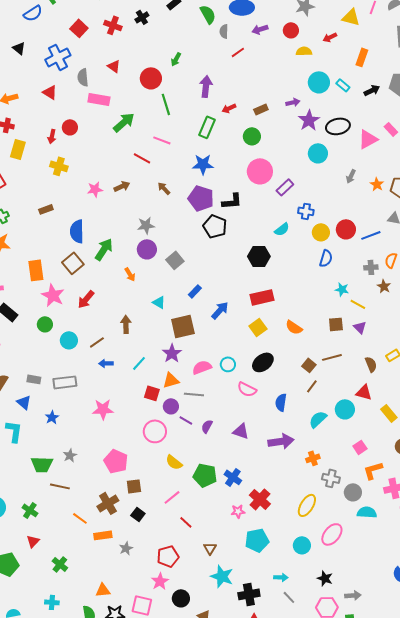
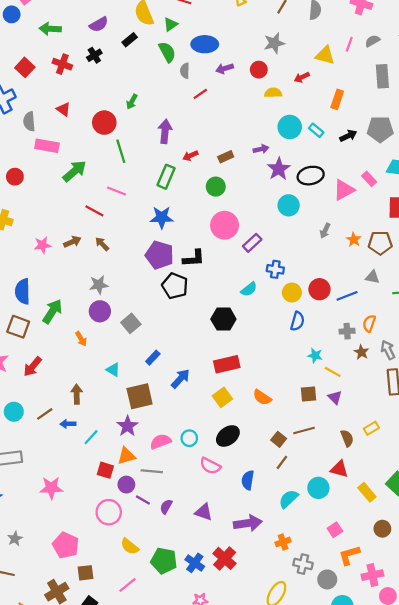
brown arrow: (164, 188) -> (102, 244), moved
brown square: (73, 263) -> (18, 327), turned -30
blue arrow: (106, 363) -> (68, 424), moved
red cross: (260, 499) -> (225, 558), moved

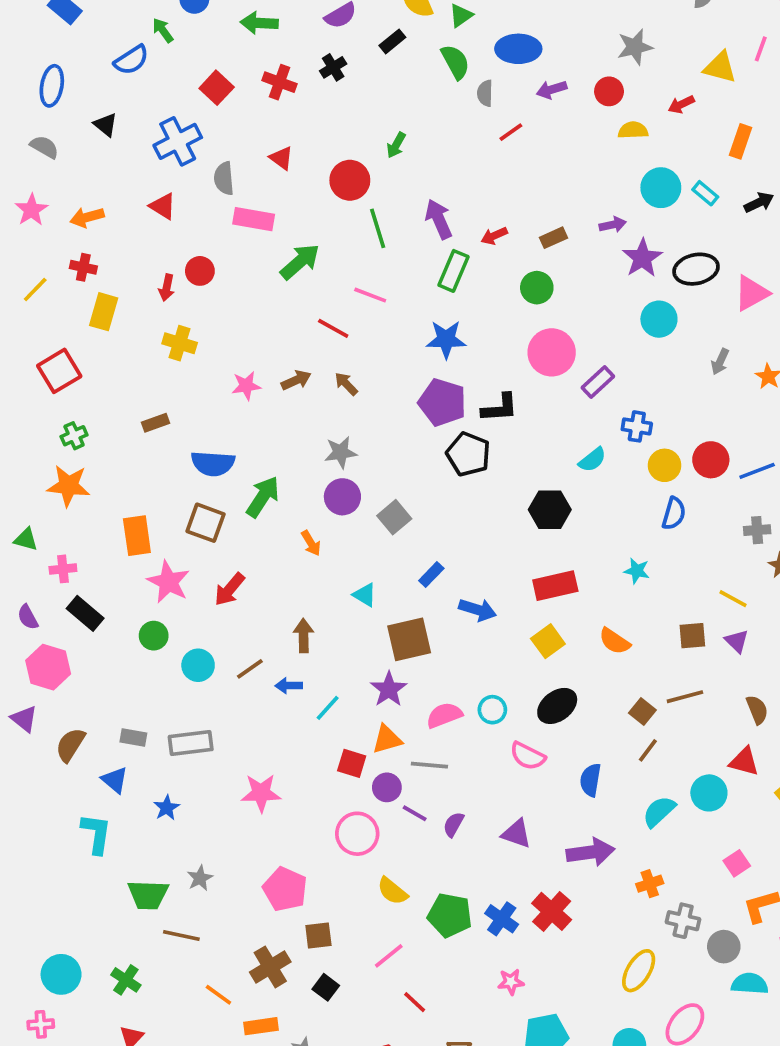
purple arrow: (165, 131) -> (439, 219), moved, turned -30
blue semicircle: (23, 291) -> (213, 463), turned -85
cyan star: (315, 355) -> (637, 571), moved
blue arrow: (180, 379) -> (478, 610), turned 65

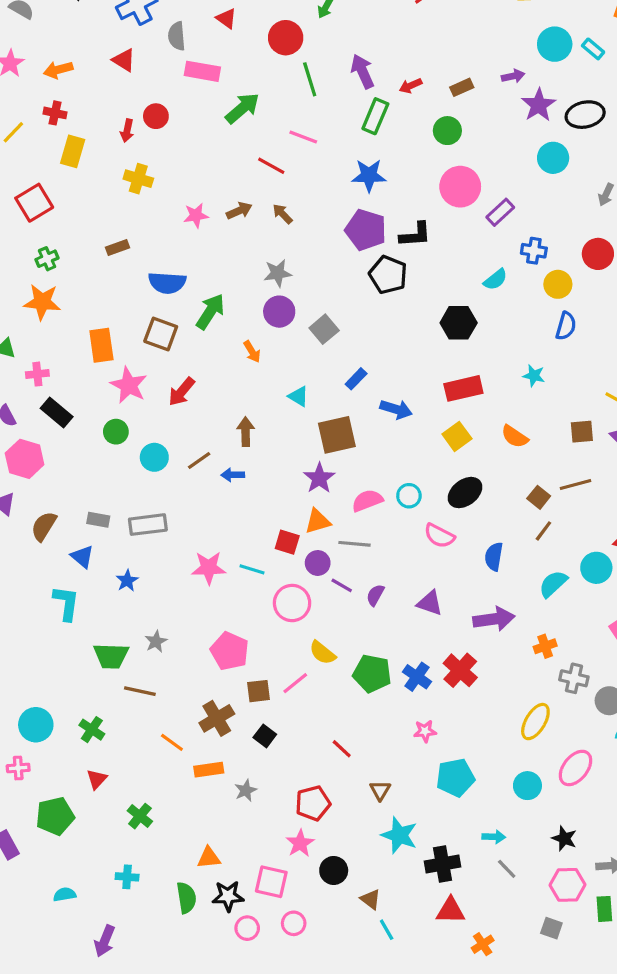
red circle: (711, 460) -> (598, 254), moved
cyan line: (328, 708) -> (252, 569), moved, turned 65
pink line: (389, 956) -> (295, 683), moved

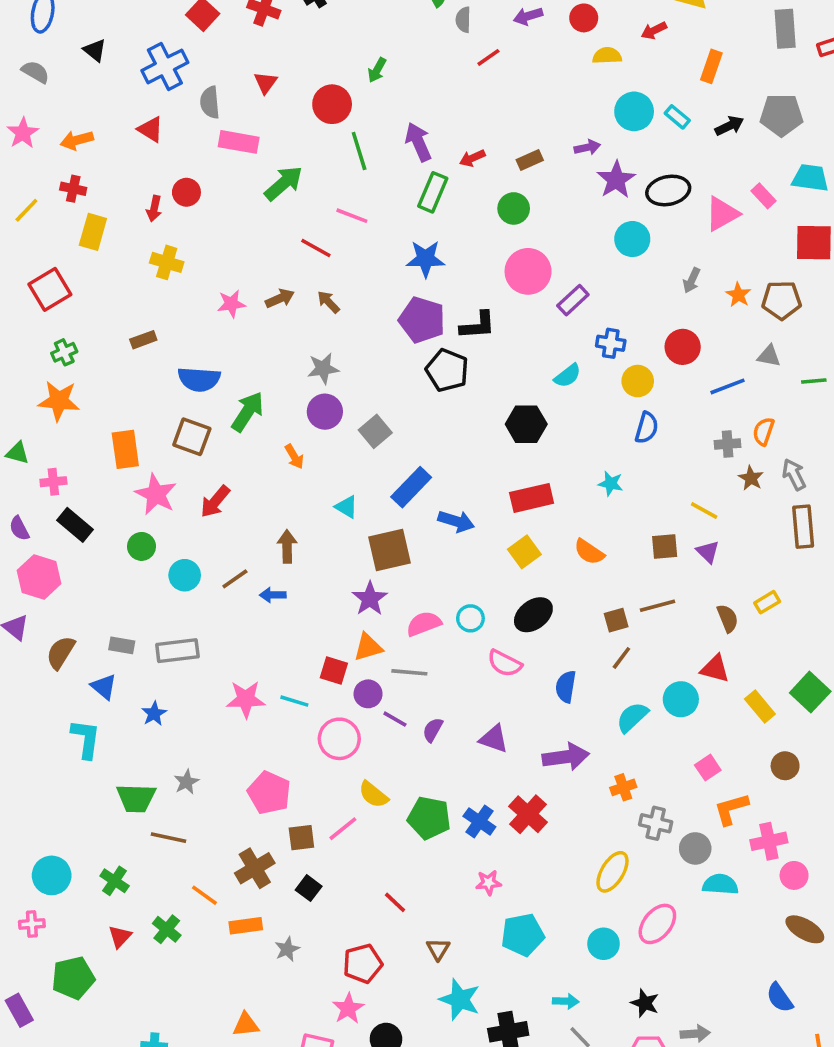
red triangle: (226, 18) -> (266, 83), turned 30
blue rectangle: (356, 379) -> (411, 487), size x1.6
brown square: (539, 497) -> (616, 620), turned 35
green cross: (140, 816) -> (167, 929), moved

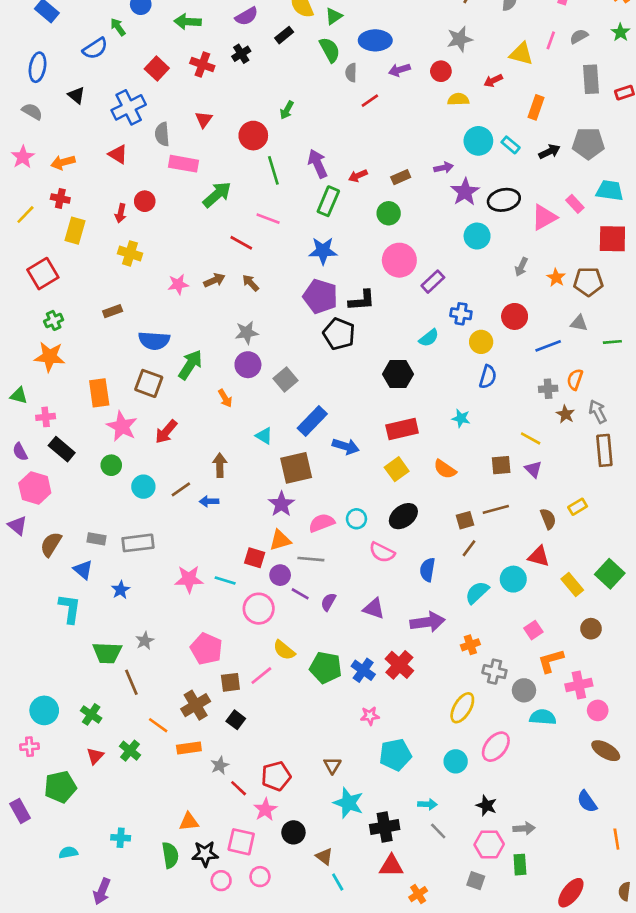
brown line: (168, 838) -> (131, 682), turned 55
red line: (395, 902) -> (239, 788), moved

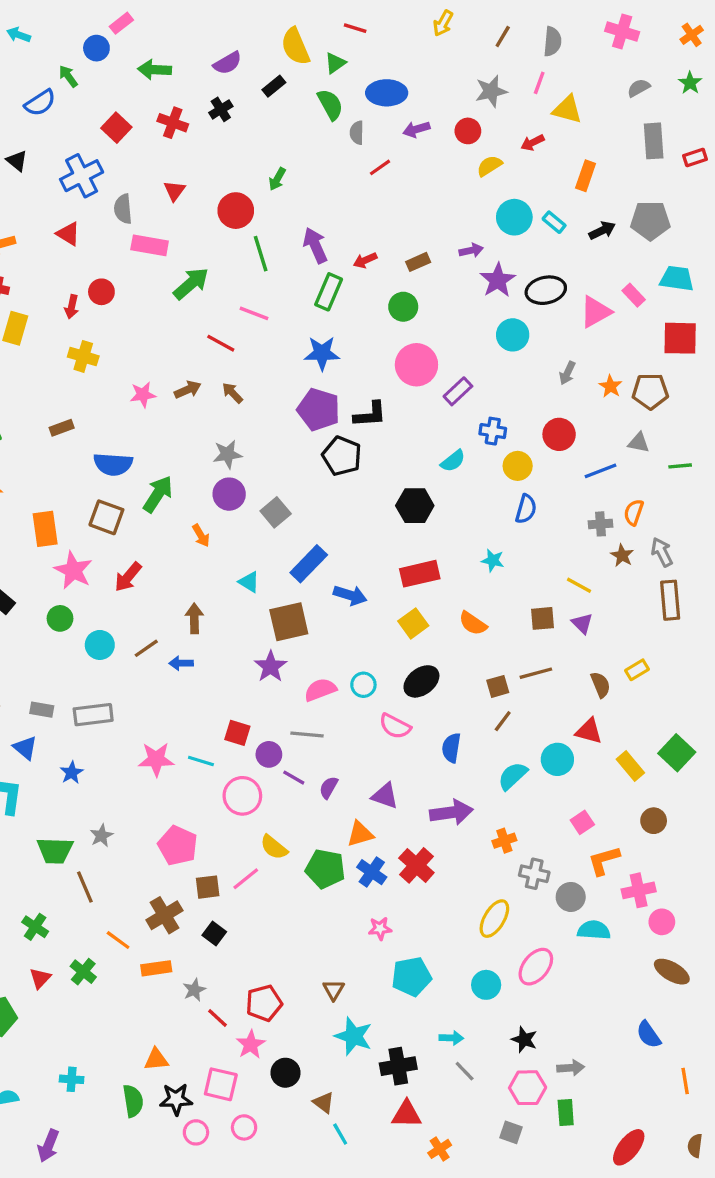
pink line: (551, 40) -> (539, 83), moved
yellow semicircle: (458, 99) -> (489, 166), turned -30
orange triangle: (280, 540) -> (360, 834), moved

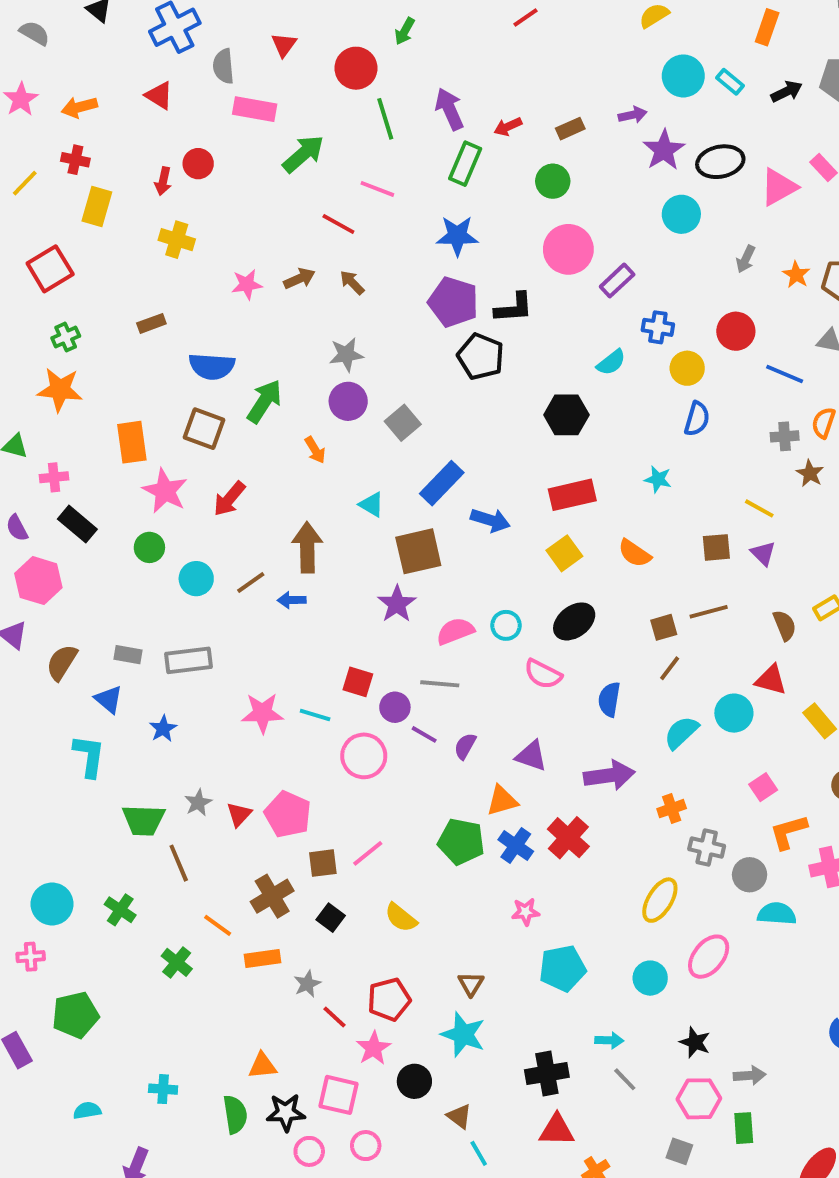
blue line: (601, 471) -> (785, 374), turned 44
brown arrow: (194, 618) -> (307, 547), size x1.4
yellow semicircle: (274, 847) -> (401, 918), moved
red triangle: (40, 978) -> (239, 814), moved
cyan star: (353, 1036) -> (463, 1035), moved

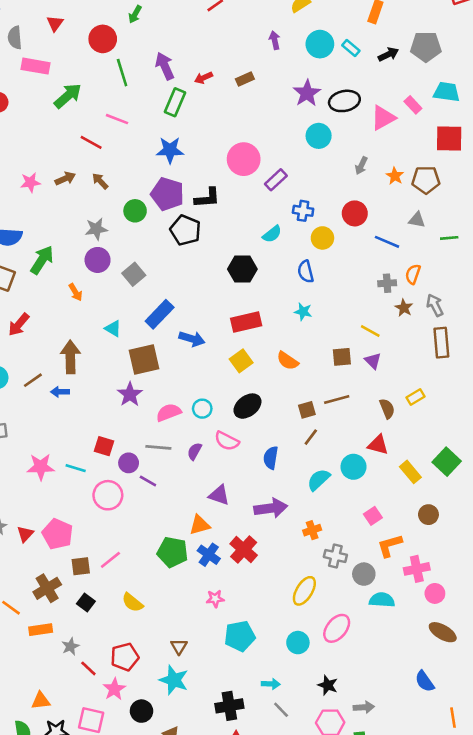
purple arrow: (633, 115) -> (275, 40), moved, turned -90
green circle: (553, 181) -> (135, 211), moved
blue semicircle: (697, 419) -> (306, 272), moved, turned 150
purple semicircle: (465, 746) -> (194, 451), moved

